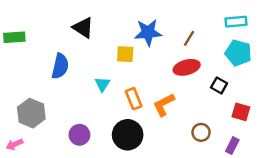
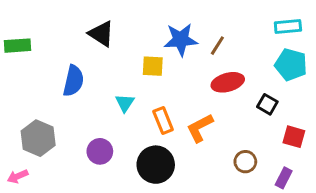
brown line: (189, 38) -> (217, 46), moved
purple circle: (79, 135) -> (100, 151), moved

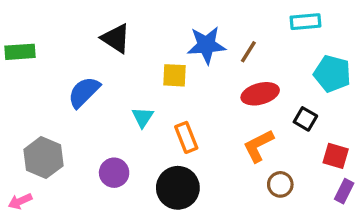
cyan rectangle: (288, 26) -> (305, 22), moved
blue semicircle: (73, 81) -> (84, 92), turned -148
orange L-shape: (200, 128) -> (258, 146), moved
purple rectangle: (284, 178) -> (344, 191), moved

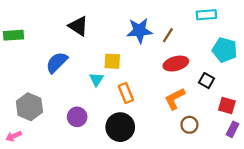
yellow square: (175, 75) -> (112, 61), moved

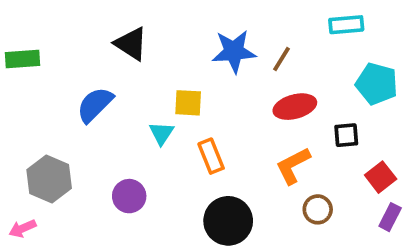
black square: (206, 81) -> (346, 135), turned -35
red square: (227, 106) -> (381, 177), turned 36
black circle: (120, 127) -> (228, 221), moved

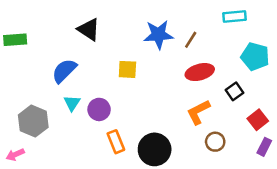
cyan triangle: (162, 133) -> (72, 103), moved
black square: (346, 135) -> (235, 91), turned -30
orange rectangle: (211, 156) -> (116, 142), moved
purple circle: (129, 196) -> (99, 109), moved

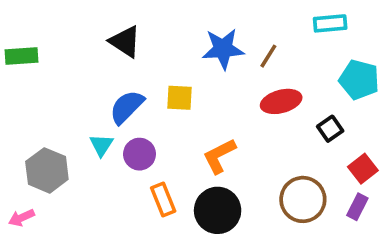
blue semicircle: (64, 71) -> (127, 107), moved
orange L-shape: (198, 112) -> (219, 156), moved
brown circle: (215, 142) -> (303, 199), size x1.6
purple rectangle: (264, 147) -> (357, 207), moved

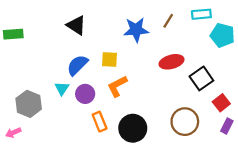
brown line: (268, 56) -> (168, 21), moved
cyan pentagon: (359, 80) -> (222, 35), moved
black square: (330, 129) -> (201, 78), size x1.5
orange L-shape: (219, 156) -> (117, 86), moved
purple rectangle: (357, 207) -> (227, 126), moved

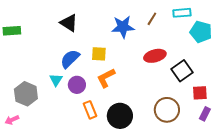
red square: (221, 103) -> (200, 93), turned 35

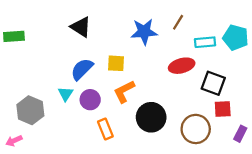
cyan rectangle: (182, 13) -> (205, 42), moved
black square: (182, 71) -> (213, 83), turned -35
red square: (200, 93) -> (223, 109), moved
black circle: (120, 116) -> (151, 117), moved

